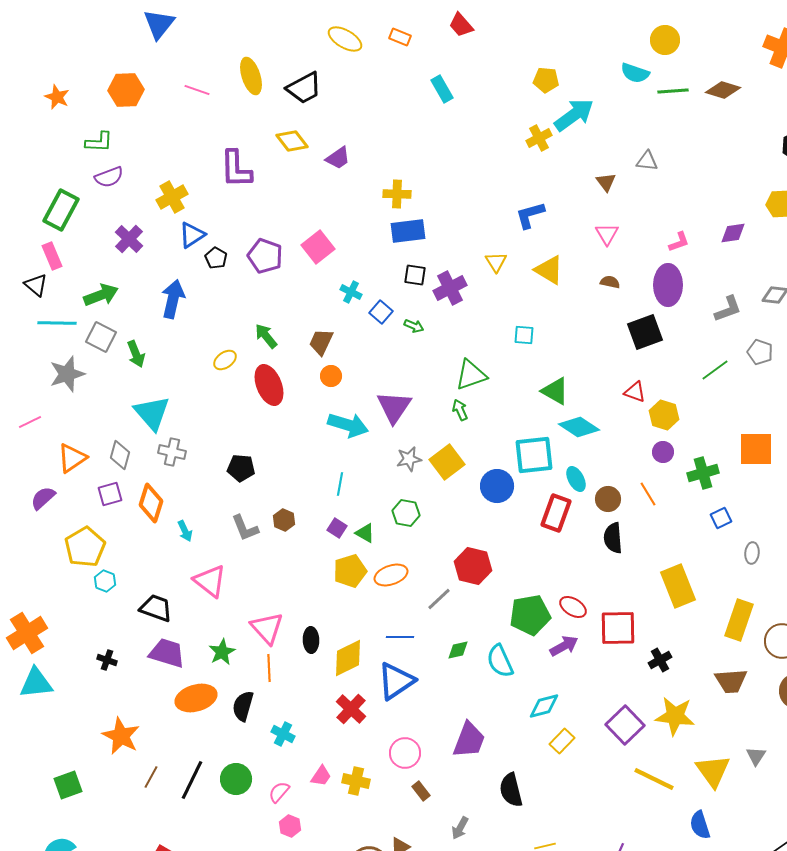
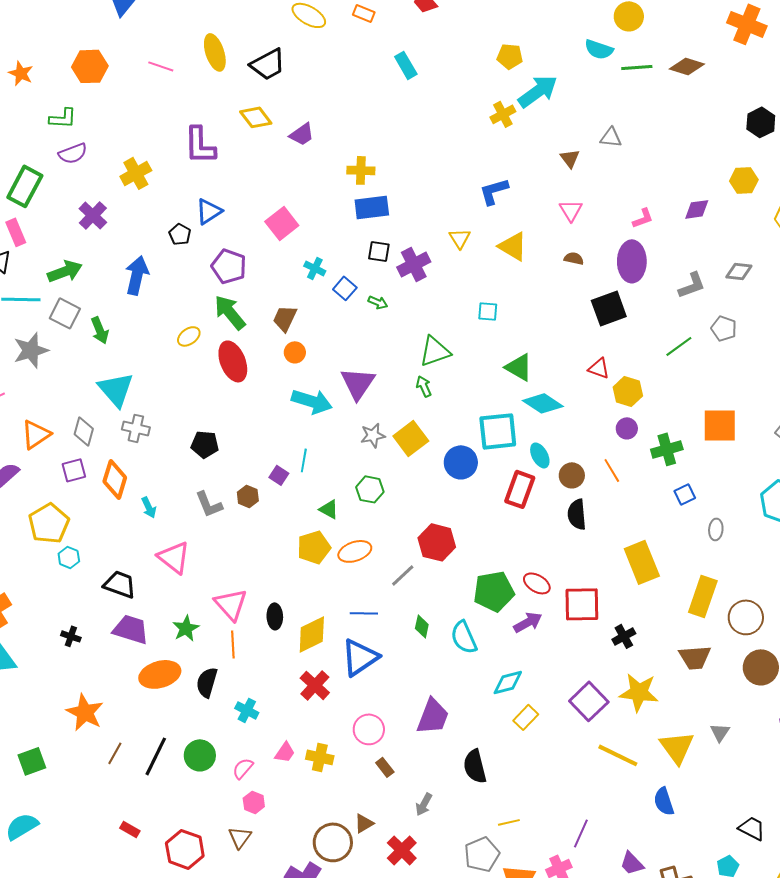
blue triangle: (192, 235) -> (209, 211), moved
purple pentagon: (265, 256) -> (229, 266), moved
green arrow: (266, 336) -> (230, 312), size x1.4
purple square: (337, 528) -> (279, 475), moved
green diamond: (458, 650) -> (422, 626), turned -65

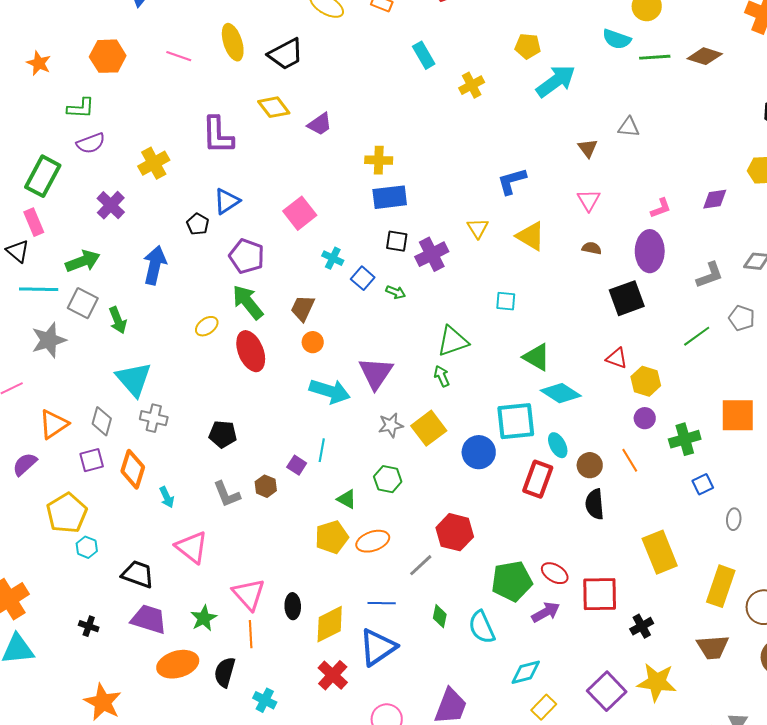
yellow cross: (503, 114) -> (472, 85), moved

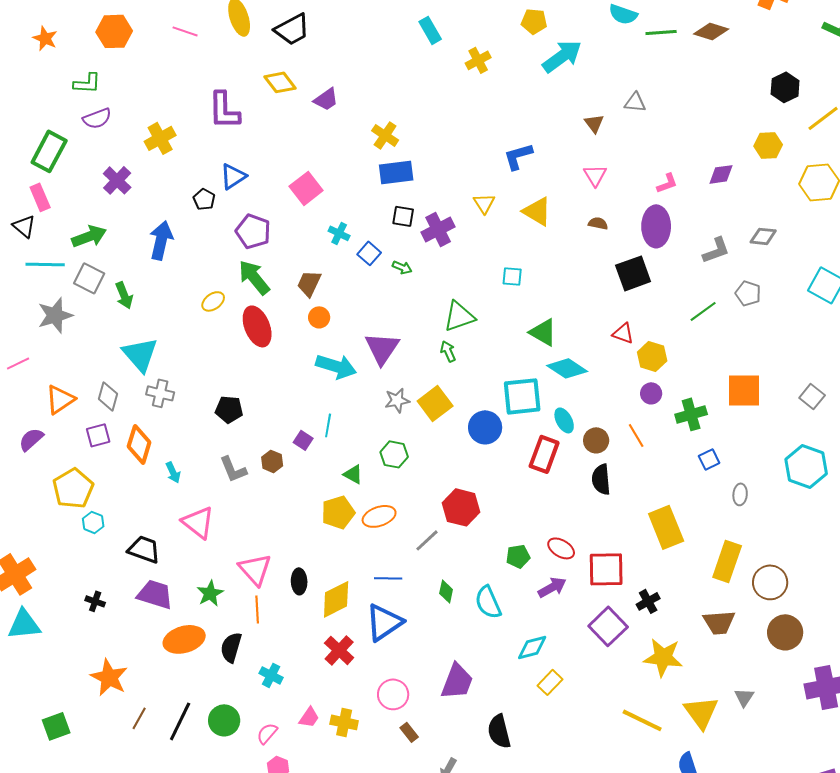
yellow cross: (379, 160) -> (385, 135), turned 32
green pentagon: (512, 581) -> (518, 556), size x0.6
purple square: (607, 691) -> (608, 626), moved

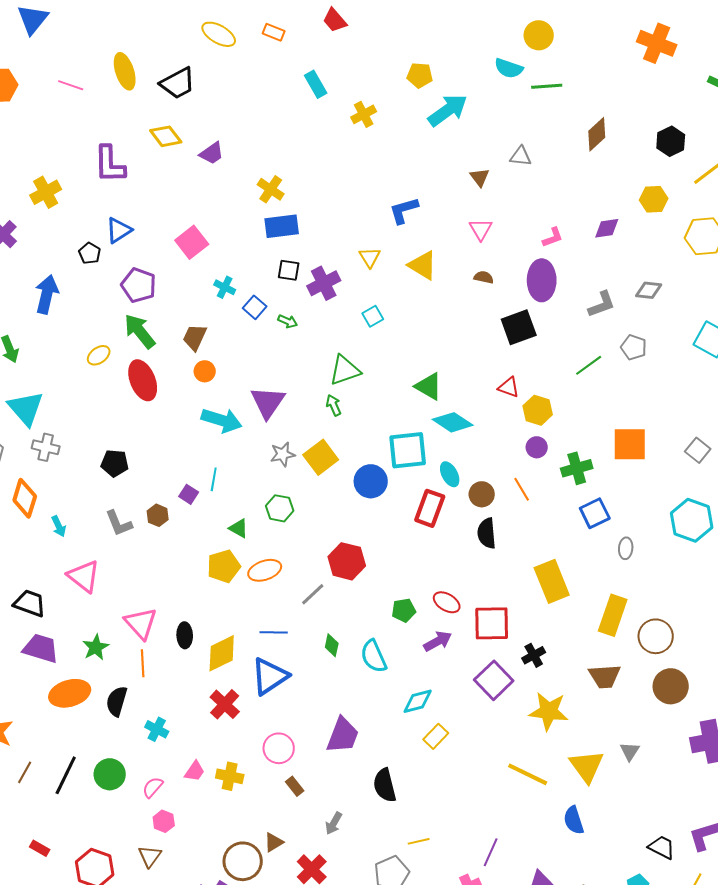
brown diamond: (711, 31) -> (597, 134), moved, turned -60
cyan square: (512, 276) -> (373, 316), moved, turned -35
blue square: (709, 459) -> (595, 513), size x1.4

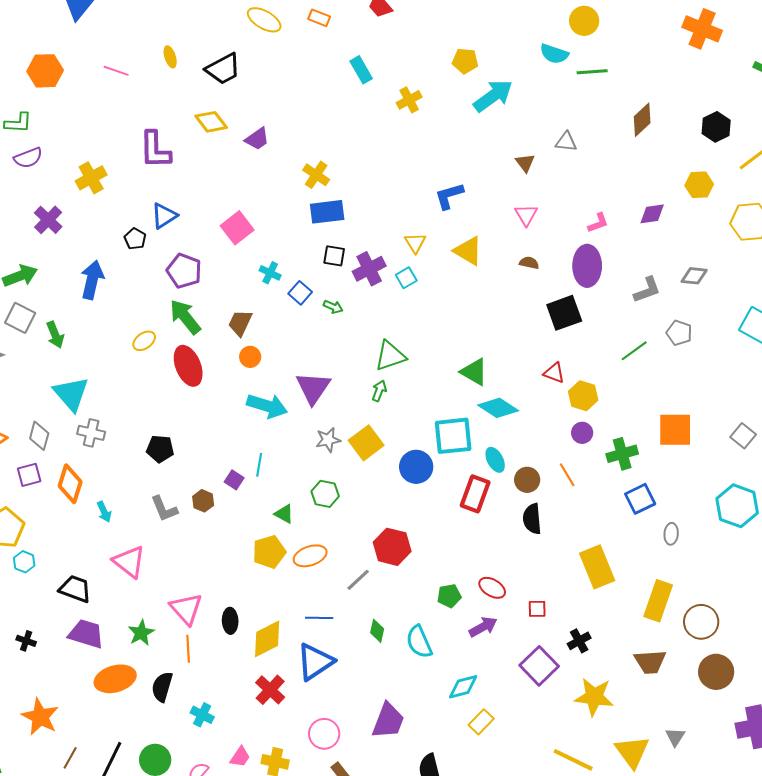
yellow ellipse: (125, 71) -> (170, 57), size x0.6
cyan square: (373, 316) -> (406, 278), moved
green arrow: (334, 405) -> (379, 391), turned 45
red square: (492, 623) -> (537, 609), size x0.5

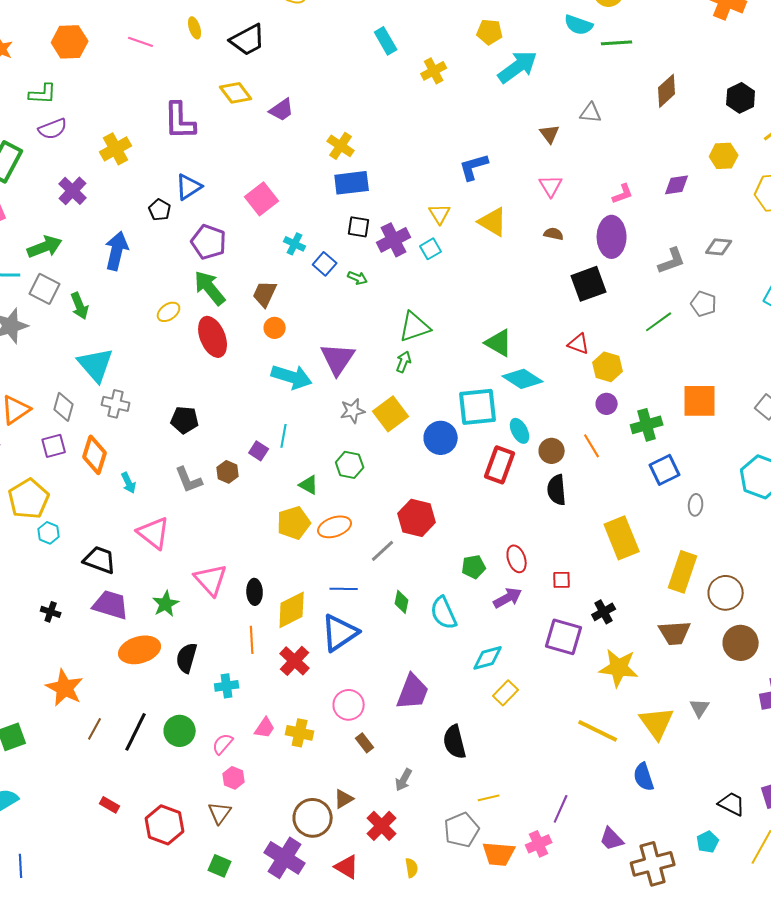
red ellipse: (492, 588) -> (517, 559), turned 40
orange line: (188, 649) -> (252, 640), moved
purple square: (539, 666) -> (564, 637), turned -30
cyan cross: (202, 715) -> (227, 686), turned -35

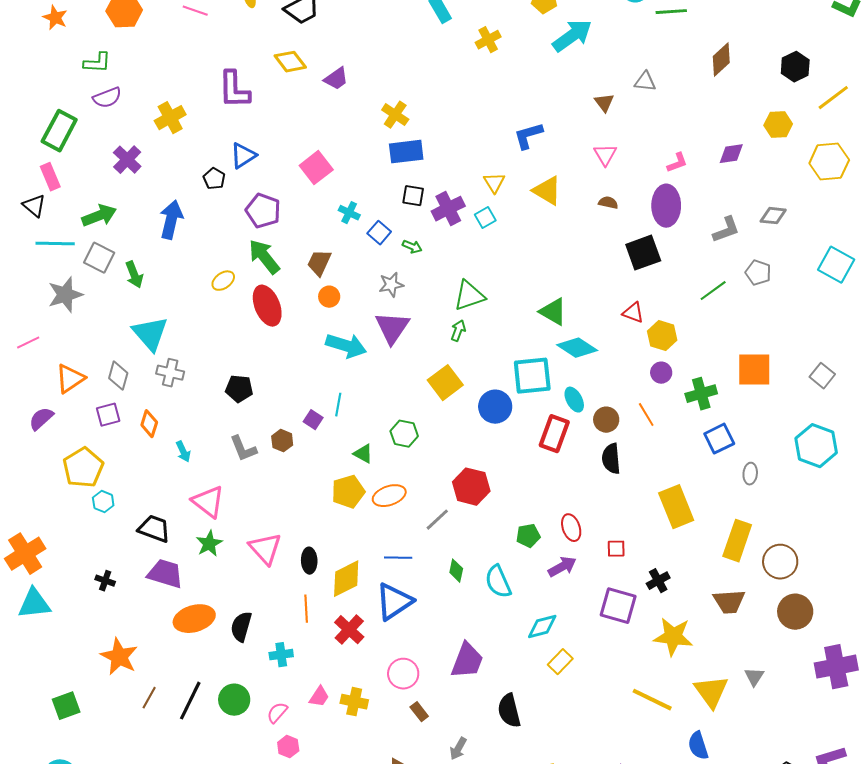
gray star: (353, 411) -> (391, 285), moved
orange diamond: (95, 455) -> (149, 424), size x0.7
green star: (166, 604) -> (209, 544), moved

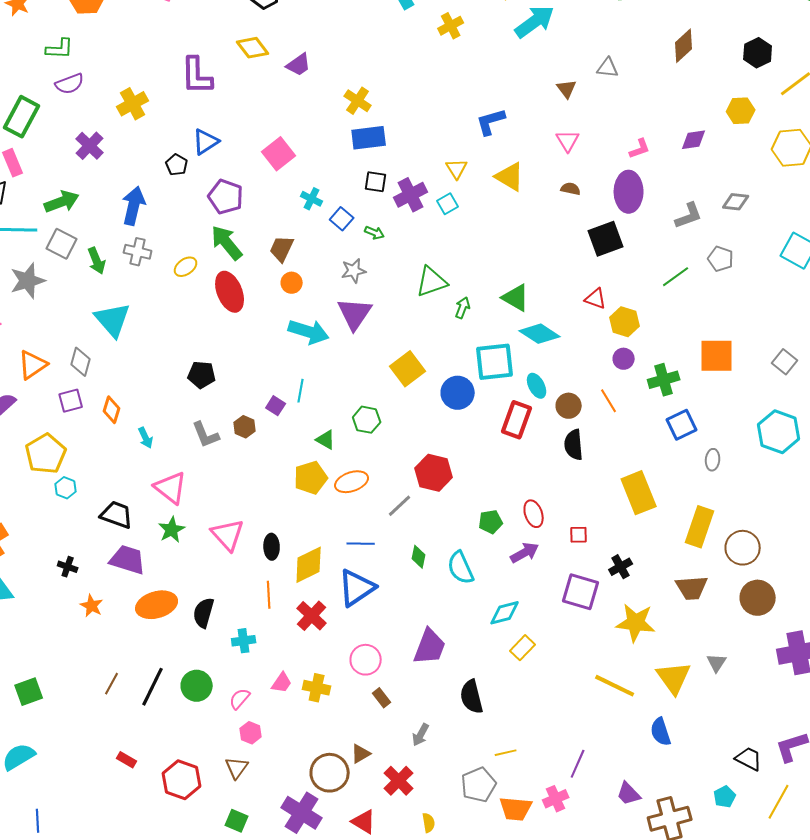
green arrow: (458, 331) -> (463, 308), moved
gray cross: (170, 373) -> (138, 252), moved
orange star: (119, 657) -> (92, 606), moved, size x0.6

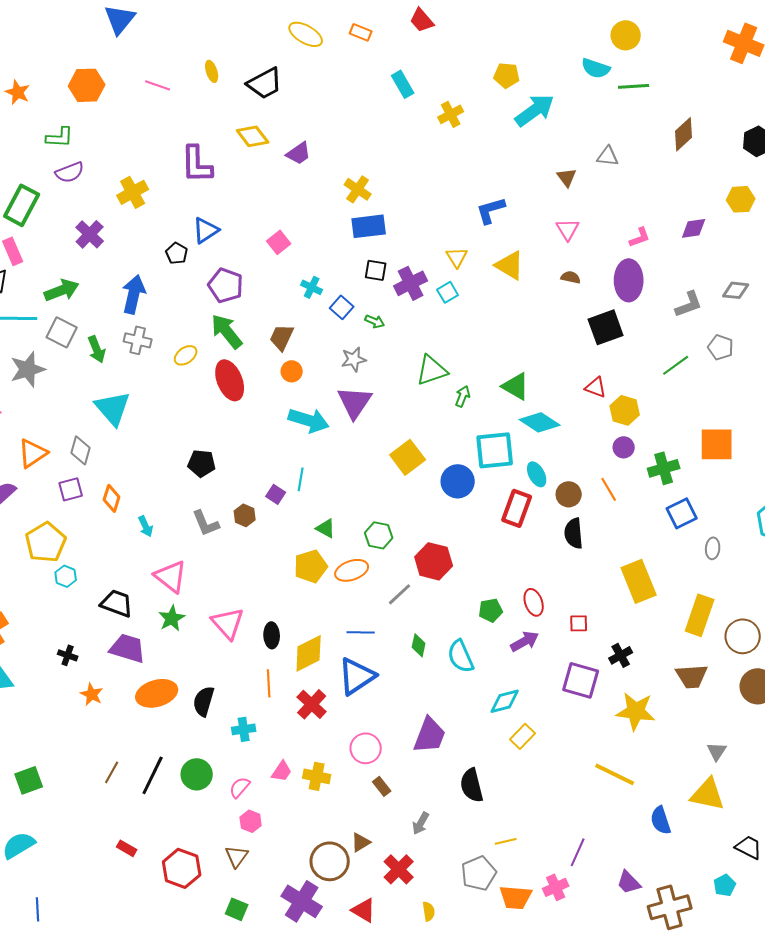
pink square: (279, 154) -> (279, 242), size x0.7
green hexagon: (367, 420) -> (379, 535), moved
yellow triangle: (674, 678) -> (708, 794), moved, turned -42

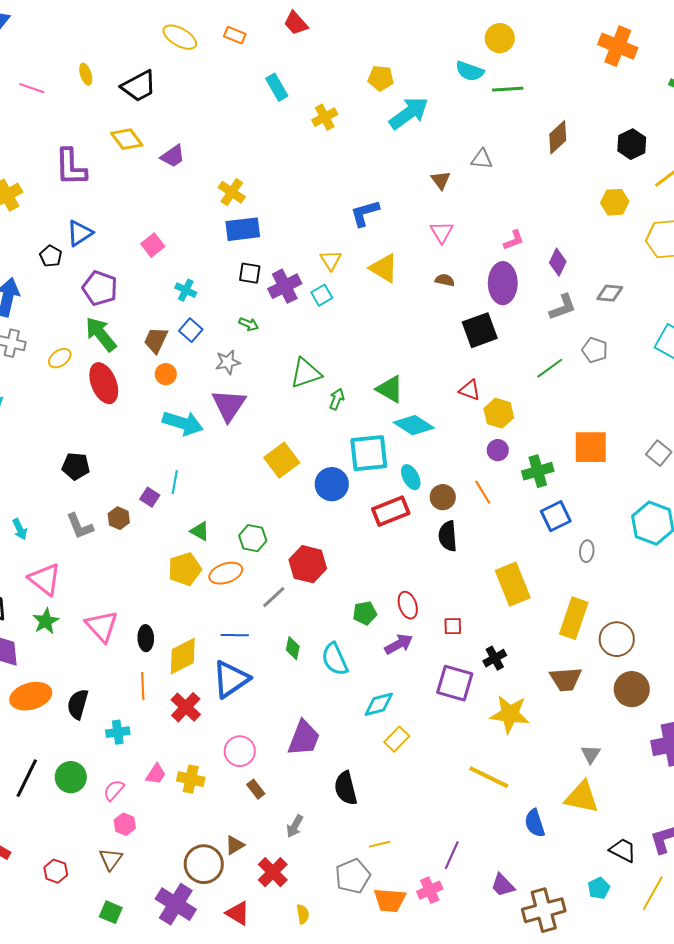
purple diamond: (694, 228) -> (558, 262), moved, turned -56
blue square: (342, 307) -> (191, 330), moved
red rectangle: (517, 508) -> (391, 511), turned 48
red hexagon: (182, 868) -> (56, 871), size x0.6

